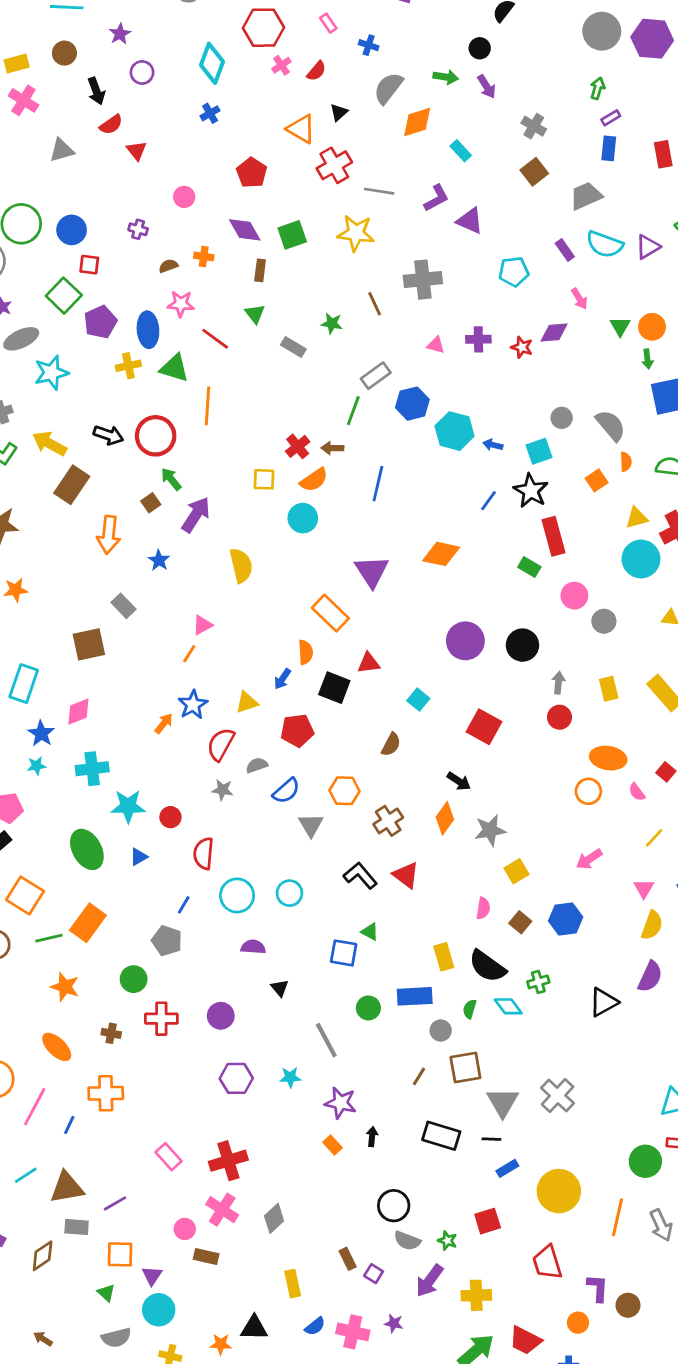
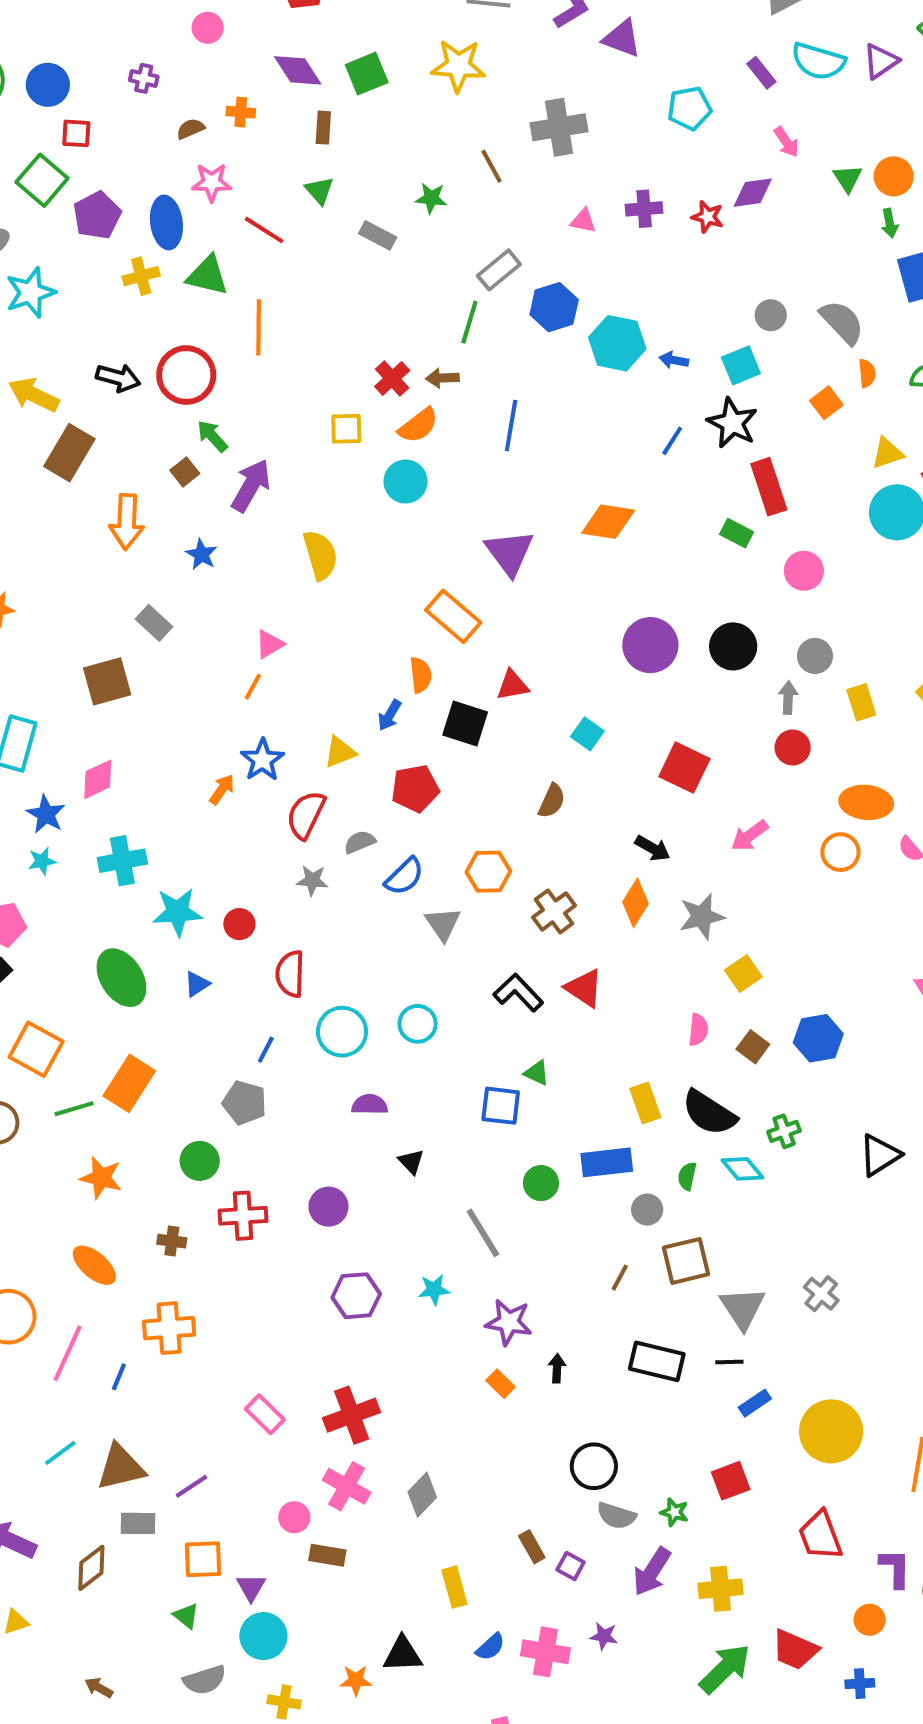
gray circle: (604, 621) -> (815, 656), moved
pink arrow: (589, 859) -> (750, 836), moved
gray cross: (558, 1096) -> (821, 1294), size x0.7

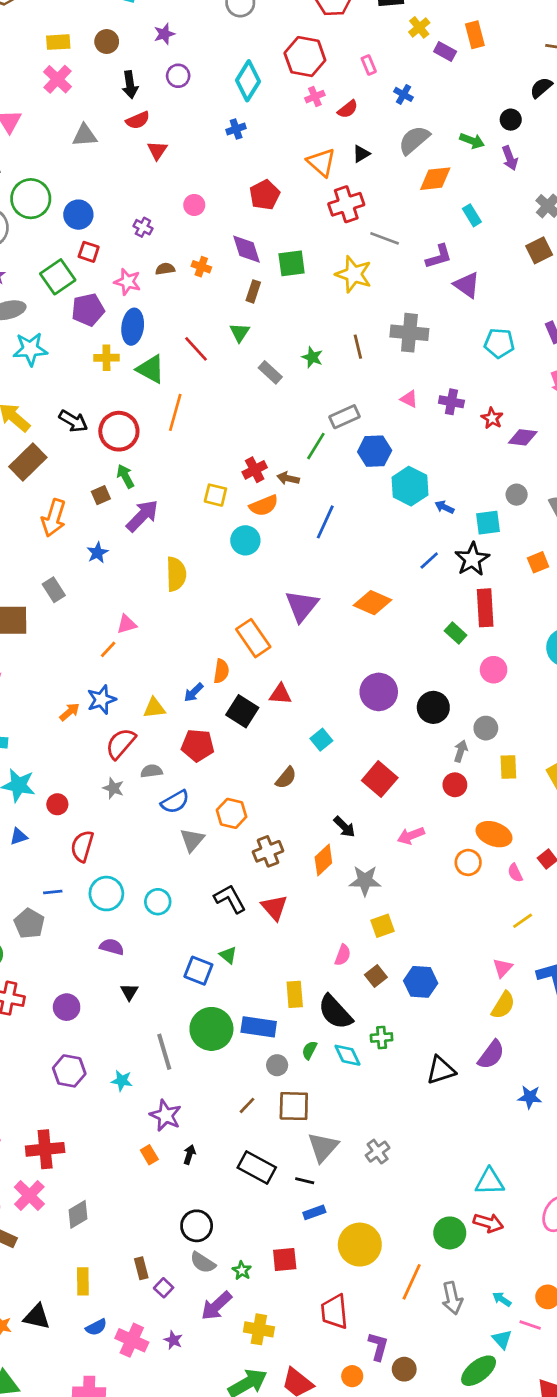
pink star: (212, 182) -> (128, 282), moved
purple diamond: (753, 193) -> (523, 437), moved
blue line: (266, 1050) -> (53, 892), turned 42
green circle: (541, 1183) -> (211, 1029), size x1.8

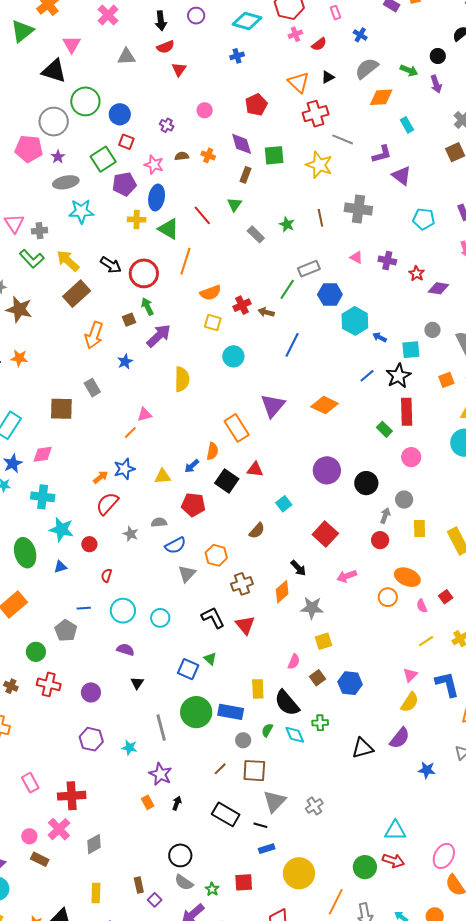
cyan diamond: (248, 81) -> (247, 21), turned 72
orange semicircle: (264, 506) -> (211, 293), moved
red semicircle: (121, 744) -> (107, 504), moved
red semicircle: (82, 846) -> (106, 575), size x0.6

